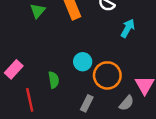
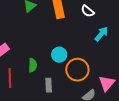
gray rectangle: (87, 103) -> (49, 85), moved, turned -40

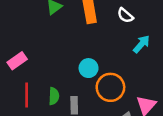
green semicircle: (33, 65) -> (54, 96), moved

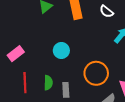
cyan circle: (89, 68) -> (61, 51), moved

